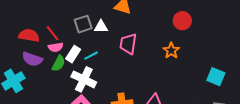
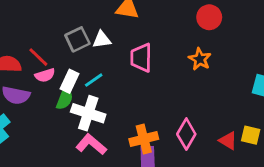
green semicircle: (59, 63) -> (65, 99), moved

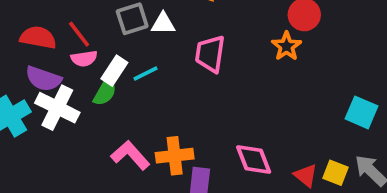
orange star: (200, 59) -> (287, 46), moved
white cross: (88, 113) -> (57, 108), moved
pink diamond: (186, 134) -> (254, 159), turned -60
orange cross: (144, 139) -> (175, 156), moved

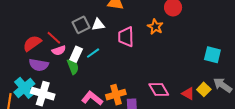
red semicircle: (38, 38) -> (32, 43), turned -36
orange star: (287, 46) -> (155, 27), moved
green semicircle: (105, 92) -> (73, 67), turned -42
white cross: (57, 108) -> (43, 94), moved
yellow square: (335, 173) -> (204, 89), turned 32

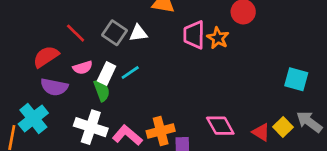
gray square: (81, 25) -> (115, 33), turned -30
pink trapezoid: (126, 37) -> (194, 35), moved
red line: (54, 38) -> (76, 33), moved
white cross: (43, 94) -> (91, 127), moved

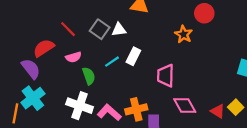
pink trapezoid: (194, 35) -> (166, 76), moved
white rectangle: (107, 74) -> (133, 56), moved
purple semicircle: (54, 87) -> (31, 69), moved, turned -140

